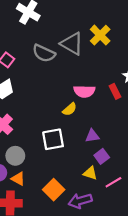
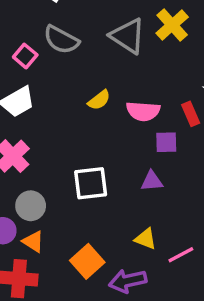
gray semicircle: (44, 53) -> (61, 40), moved
yellow semicircle: (70, 109) -> (99, 100), moved
purple square: (102, 156) -> (166, 142), moved, turned 32

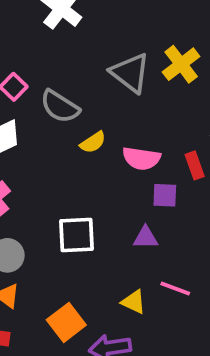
gray semicircle: (61, 40) -> (60, 107), moved
pink line: (181, 255) -> (175, 289), moved, turned 44

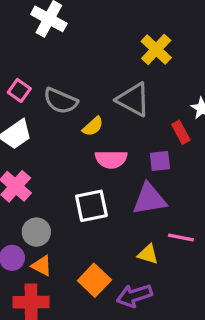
gray triangle: (130, 73) -> (133, 99), moved
pink semicircle: (141, 158) -> (111, 159), moved
purple triangle: (145, 238) -> (149, 199), size x1.6

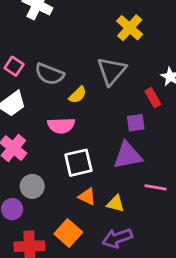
gray triangle: (133, 99) -> (112, 71), turned 44
pink semicircle: (111, 159) -> (61, 126), moved
yellow triangle: (148, 254) -> (116, 204), moved
orange triangle: (42, 266) -> (87, 197), moved
orange square: (94, 280) -> (68, 233), moved

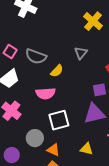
gray triangle: (112, 71) -> (81, 53), size x0.6
gray circle: (32, 186) -> (35, 138), moved
orange triangle: (87, 197) -> (53, 150), moved

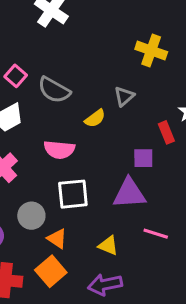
yellow cross: (93, 21) -> (151, 51), turned -30
yellow semicircle: (57, 71) -> (95, 118), moved

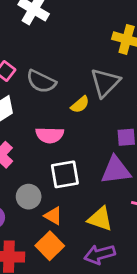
gray triangle: (124, 96) -> (105, 83), size x1.6
yellow triangle: (108, 246) -> (100, 219), size x1.4

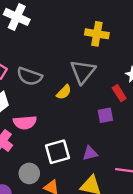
pink semicircle: (50, 135) -> (25, 122), moved
purple triangle: (116, 170) -> (90, 153), moved, size x0.6

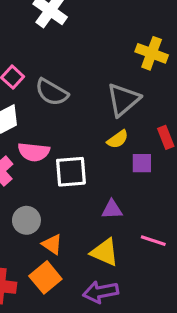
yellow semicircle: (64, 92) -> (118, 139), moved
white square: (58, 152) -> (71, 172), moved

